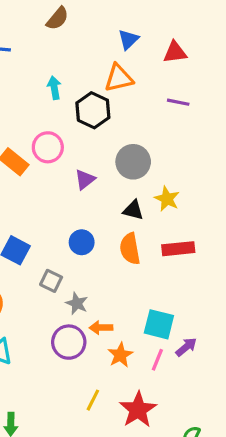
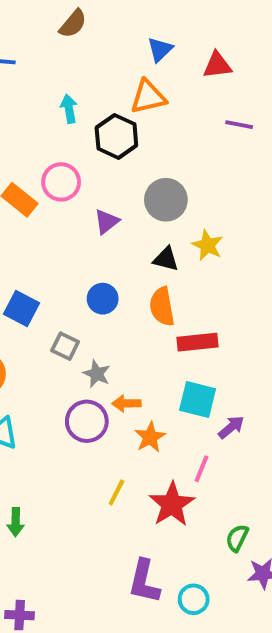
purple line: (178, 102) -> (239, 125), moved
red rectangle: (178, 249) -> (198, 342), moved
pink line: (157, 360) -> (202, 469), moved

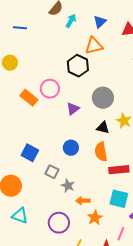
cyan arrow: (69, 109) -> (71, 21), moved, turned 40
purple circle: (87, 421) -> (59, 223), moved

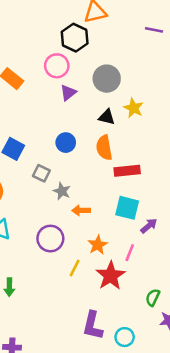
pink circle: (50, 89) -> (57, 66), moved
orange star: (95, 218) -> (98, 245), moved

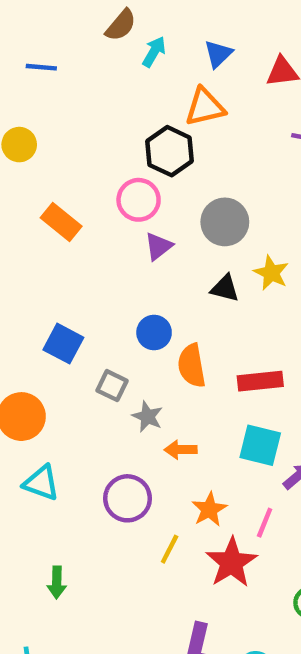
orange semicircle: (104, 148) -> (192, 366), moved

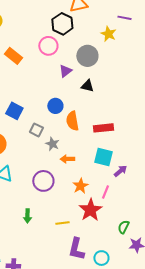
purple triangle: (158, 246) -> (65, 71), moved
yellow star: (271, 273) -> (108, 34), moved
yellow line: (170, 549) -> (62, 223), moved, turned 56
green arrow: (57, 582) -> (27, 216), moved

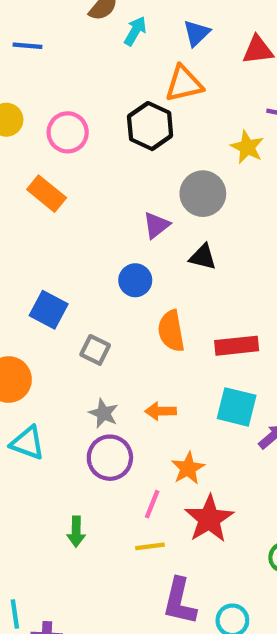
pink circle: (48, 46) -> (68, 132), moved
blue circle: (55, 106) -> (135, 280), moved
gray star: (52, 144) -> (104, 413), moved
pink line: (105, 192) -> (152, 504), moved

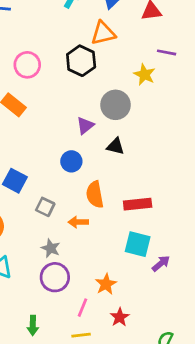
orange arrow: (161, 411) -> (78, 222), moved
red star: (209, 519) -> (120, 317), size x0.6

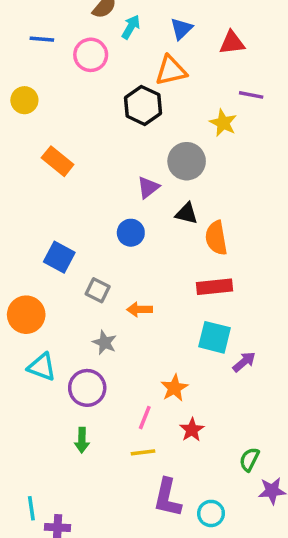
pink circle: (27, 65) -> (91, 55), moved
orange semicircle: (95, 194) -> (216, 238), moved
purple circle: (55, 277) -> (87, 388), moved

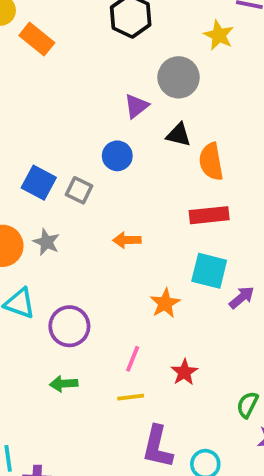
orange rectangle: (58, 161) -> (37, 39), moved
gray square: (98, 290) -> (79, 190), moved
gray star: (105, 343) -> (46, 242), moved
orange star: (174, 388) -> (165, 303), moved
green arrow: (82, 440) -> (64, 384), turned 85

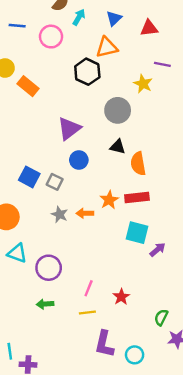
purple triangle: (136, 106) -> (69, 129), moved, size x1.5
gray star: (46, 242) -> (59, 214), moved
orange star: (165, 303) -> (109, 200), moved

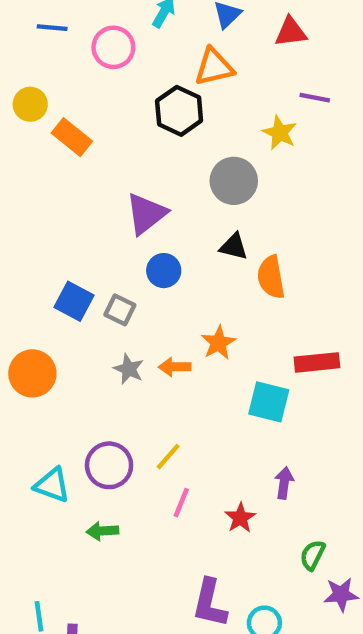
red rectangle: (137, 198) -> (317, 362), moved
purple arrow: (158, 250) -> (284, 483), moved, turned -42
cyan triangle: (17, 253) -> (52, 485), moved
yellow line: (87, 313) -> (168, 457), moved, turned -42

